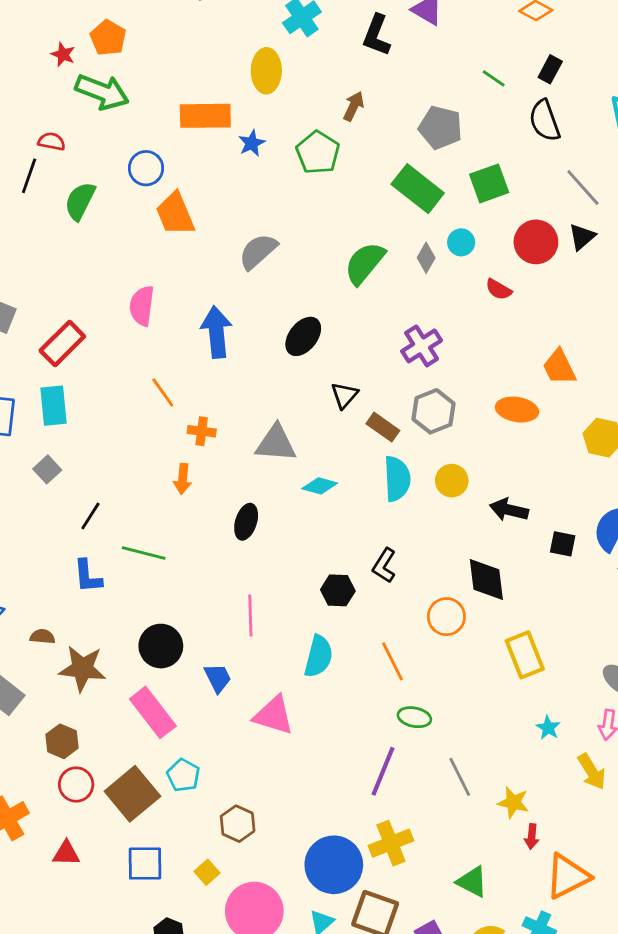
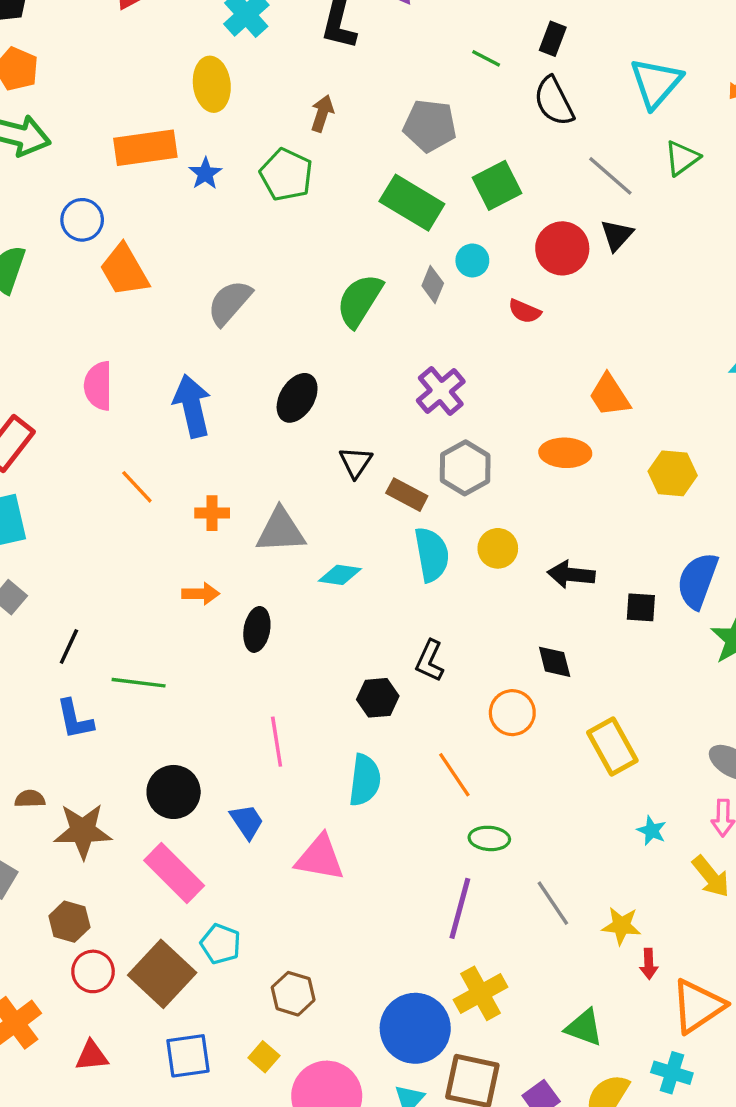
orange cross: (202, 431) -> (212, 513), moved
orange arrow: (183, 479) -> (201, 594), moved, turned -88
black diamond: (486, 579) -> (555, 662), size x0.7

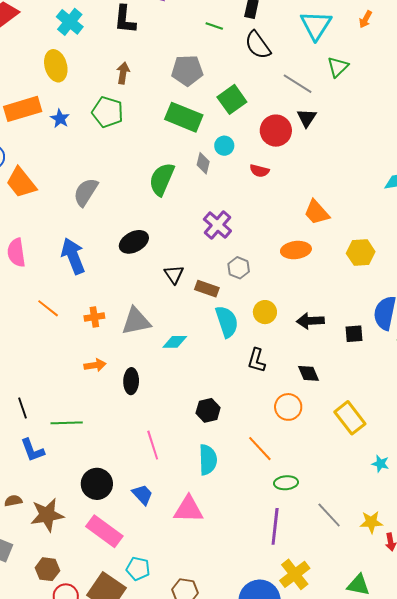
black ellipse: (297, 398) -> (134, 242), turned 40
gray hexagon: (465, 468) -> (239, 268), size x0.7
black line: (69, 646) -> (22, 408), turned -35
black L-shape: (430, 661) -> (257, 360), moved

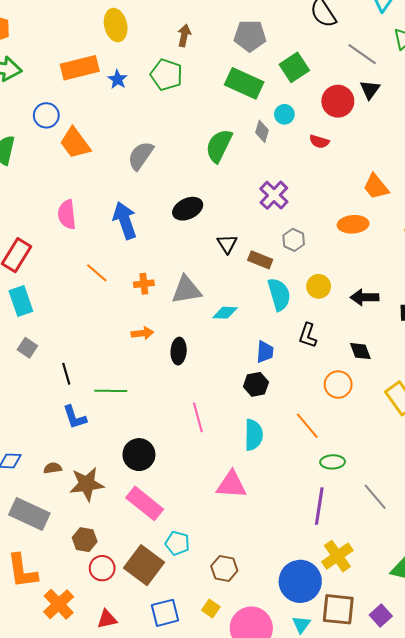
blue trapezoid: (142, 495) -> (265, 352), moved, turned 45

